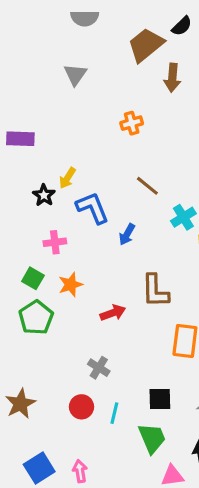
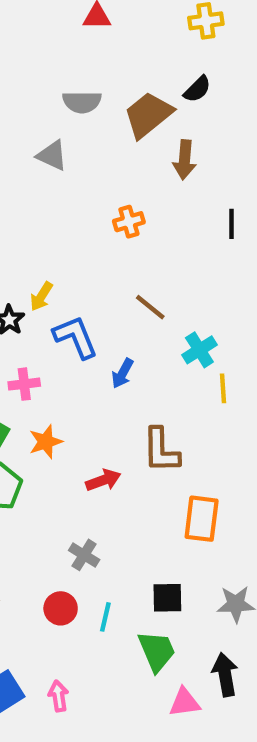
gray semicircle: (85, 18) -> (82, 102), moved
gray triangle: (75, 75) -> (52, 155), turned -40

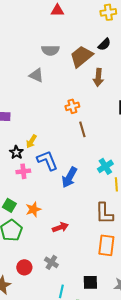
brown line: (150, 307) -> (82, 129), moved, turned 35
blue arrow: (123, 373) -> (69, 177), size x1.5
pink cross: (24, 384) -> (23, 171), moved
brown L-shape: (161, 450) -> (104, 213), moved
red circle: (61, 608) -> (24, 267), moved

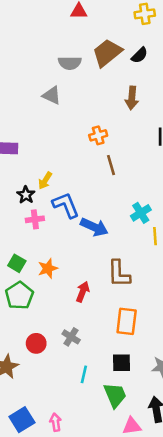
brown trapezoid: (81, 56) -> (107, 53), moved
blue arrow: (69, 177) -> (94, 227), turned -95
brown L-shape: (104, 213) -> (119, 274), moved
red arrow: (60, 227) -> (83, 292), turned -49
orange rectangle: (106, 245) -> (127, 321), moved

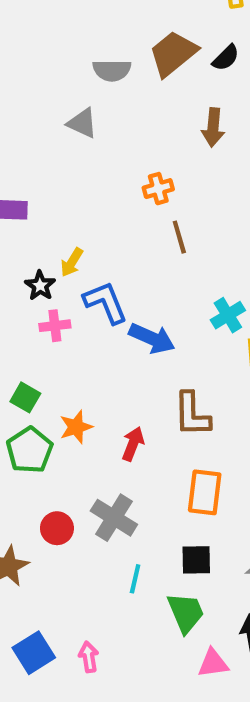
orange star: (48, 268) -> (76, 427), moved
gray cross: (71, 337) -> (114, 518), size x1.5

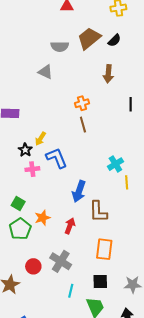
brown line: (179, 237) -> (83, 125), moved
blue arrow: (152, 338) -> (79, 191), moved, turned 85

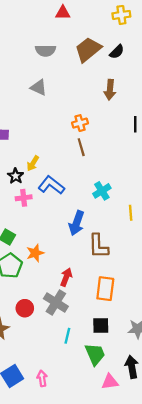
gray semicircle: (60, 46) -> (46, 51), moved
blue L-shape: (57, 158) -> (51, 185), turned -30
cyan cross: (115, 164) -> (102, 191), moved
red arrow: (70, 226) -> (66, 277), moved

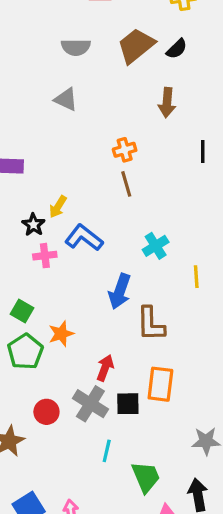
black square: (101, 325) -> (128, 404), moved

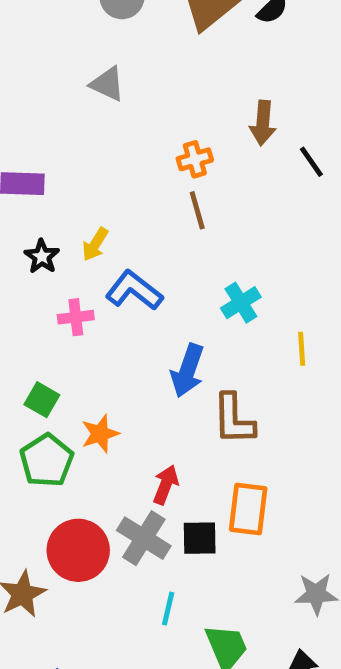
brown arrow: (167, 103) -> (263, 123), moved
black line: (203, 151) -> (311, 162), turned -35
black star: (33, 225) -> (42, 256), moved
red circle: (46, 412) -> (78, 550), size x1.6

